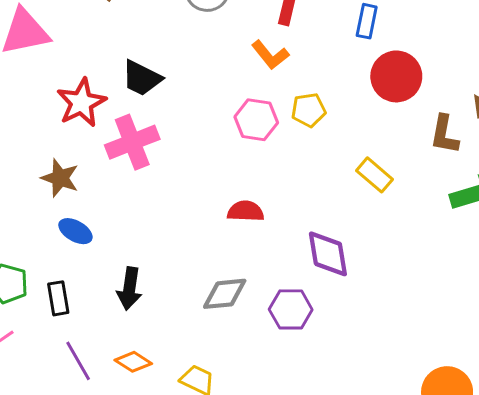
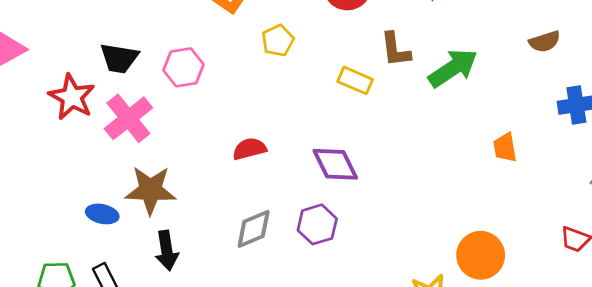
pink hexagon: (256, 120) -> (183, 67), moved
brown L-shape: (444, 134) -> (395, 50), moved
brown star: (60, 178) -> (150, 190), moved, size x1.4

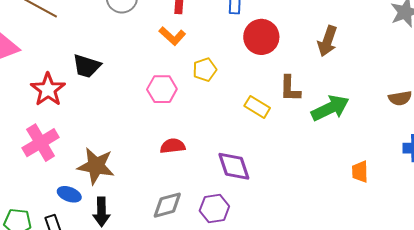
pink hexagon: (183, 67) -> (162, 89), moved
pink cross: (128, 118) -> (41, 143), moved
blue ellipse: (102, 214) -> (69, 194), moved

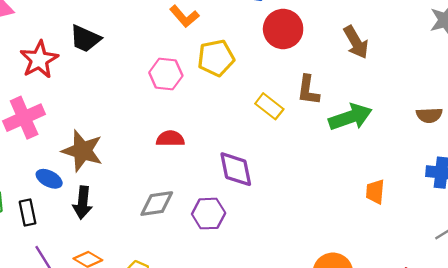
brown arrow: (327, 41) -> (356, 42), turned -56
yellow pentagon: (205, 70) -> (216, 58), size x1.4

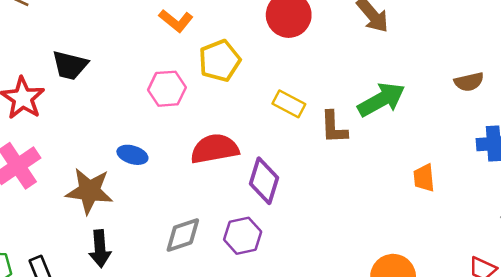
brown L-shape: (308, 90) -> (334, 127), moved
red semicircle: (170, 139) -> (215, 149), moved, size x1.5
purple diamond: (236, 169) -> (264, 181), turned 39
blue ellipse: (49, 179) -> (132, 155), moved

